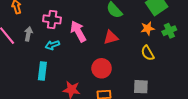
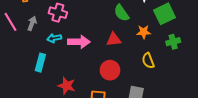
orange star: (148, 28) -> (144, 32), moved
pink arrow: (78, 31) -> (79, 42), moved, turned 110
red circle: (102, 68) -> (110, 70), moved

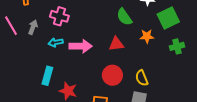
yellow semicircle: (148, 61) -> (142, 78), moved
cyan rectangle: (40, 63) -> (47, 76), moved

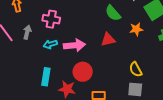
red circle: (112, 75) -> (83, 72), moved

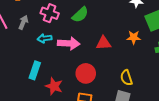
green semicircle: (113, 13) -> (80, 15), moved, turned -102
red circle: (83, 72) -> (86, 73), moved

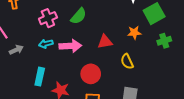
pink cross: (50, 13) -> (48, 18), turned -36
gray arrow: (23, 22) -> (16, 50), moved, turned 48
yellow semicircle: (126, 78) -> (127, 61), moved

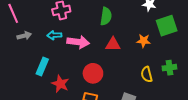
green semicircle: (79, 16) -> (106, 16), moved, turned -42
green cross: (164, 41) -> (169, 68), moved
yellow semicircle: (127, 61) -> (147, 74), moved

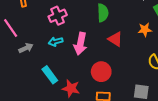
pink arrow: (78, 42) -> (80, 44), turned 105
red triangle: (113, 44) -> (115, 39), turned 42
cyan rectangle: (42, 67) -> (50, 75), turned -48

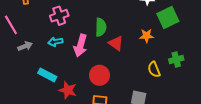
green semicircle: (103, 13) -> (101, 27), moved
cyan rectangle: (50, 75) -> (47, 75), turned -30

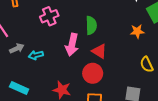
cyan arrow: (55, 42) -> (36, 55), moved
red triangle: (116, 43) -> (99, 51), moved
cyan rectangle: (47, 75) -> (19, 88), moved

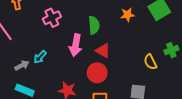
orange star: (137, 31) -> (127, 15), moved
gray arrow: (17, 48) -> (22, 65), moved
cyan arrow: (36, 55) -> (40, 57), turned -32

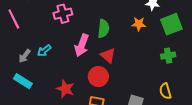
green cross: (171, 50) -> (168, 56), moved
yellow semicircle: (150, 62) -> (165, 91), moved
gray arrow: (22, 65) -> (25, 56), turned 144

